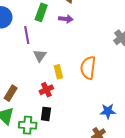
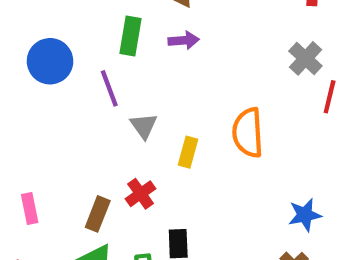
yellow rectangle: (58, 72) -> (188, 152), turned 40
red cross: (46, 90) -> (141, 194), moved

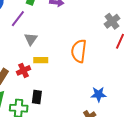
purple line: (109, 88) -> (18, 19), turned 48
yellow rectangle: (188, 152) -> (41, 60), moved, turned 64

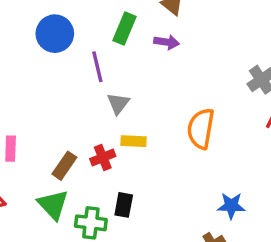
purple line: (18, 19) -> (97, 67), turned -54

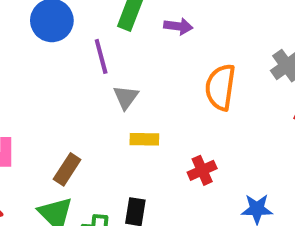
orange semicircle: (201, 129) -> (220, 87), moved
red cross: (103, 158) -> (202, 170), moved

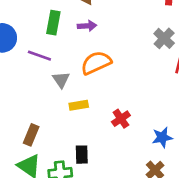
purple line: (101, 56) -> (39, 56), turned -45
orange semicircle: (220, 87) -> (96, 63), moved, turned 68

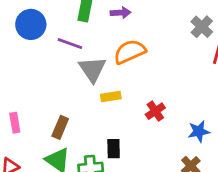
gray triangle: (61, 80) -> (92, 69), size x1.5

